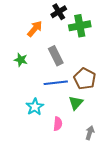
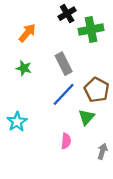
orange arrow: (35, 29) -> (27, 33), moved
blue line: (56, 83) -> (64, 94), turned -40
cyan star: (35, 107) -> (17, 122), moved

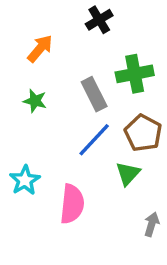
green cross: (91, 29) -> (135, 74), moved
pink semicircle: (66, 141) -> (72, 204), moved, size x1.6

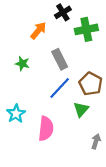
orange arrow: (40, 48) -> (38, 30), moved
green cross: (135, 74) -> (86, 29), moved

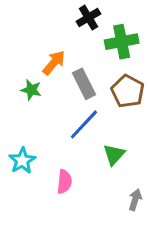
orange arrow: (38, 30) -> (54, 63), moved
brown pentagon: (91, 84) -> (128, 91), moved
pink semicircle: (46, 129) -> (64, 182), size x0.7

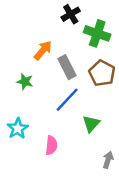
green cross: (122, 42) -> (97, 33), turned 30
green star: (31, 90) -> (25, 82), moved

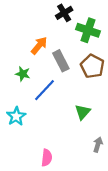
blue line: (67, 100) -> (45, 90), moved
pink semicircle: (51, 145) -> (47, 158), moved

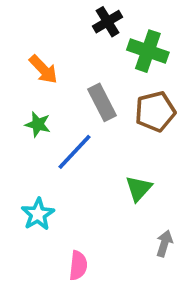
orange arrow: (39, 46) -> (43, 69), moved, turned 96
brown pentagon: (92, 66) -> (155, 112), turned 30
cyan star: (16, 116) -> (38, 214), moved

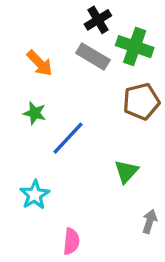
gray rectangle: (102, 102) -> (93, 57), moved, turned -32

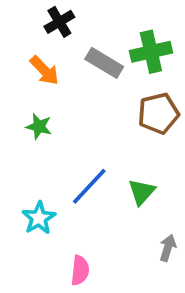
black cross: (98, 20) -> (59, 22), moved
green cross: (135, 47) -> (151, 52), turned -32
blue line: (68, 138) -> (89, 186), moved

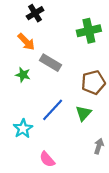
gray rectangle: (104, 63) -> (50, 63), moved
brown pentagon: (158, 113) -> (93, 82), moved
pink semicircle: (80, 270) -> (47, 159), turned 133

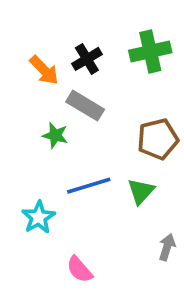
black cross: (35, 13) -> (87, 59), moved
green star: (23, 75) -> (55, 135), moved
blue line: (53, 110) -> (89, 186), turned 30

